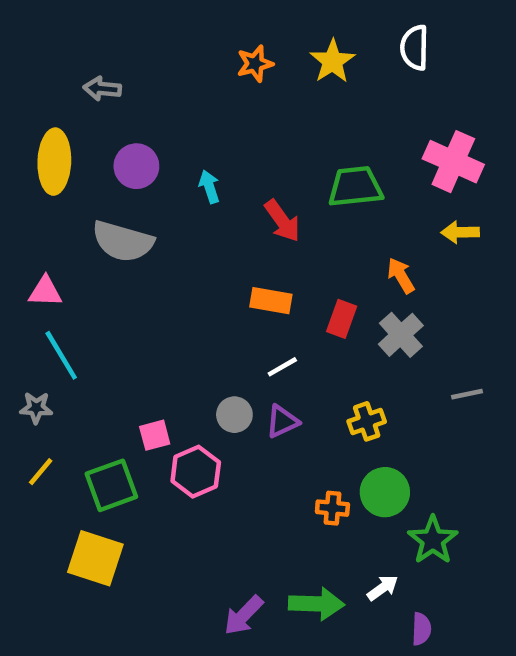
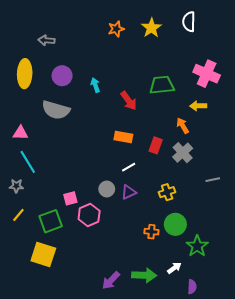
yellow arrow: (460, 232) -> (198, 106), moved

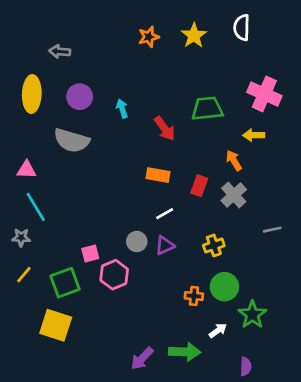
white arrow: (174, 268) -> (218, 331), moved

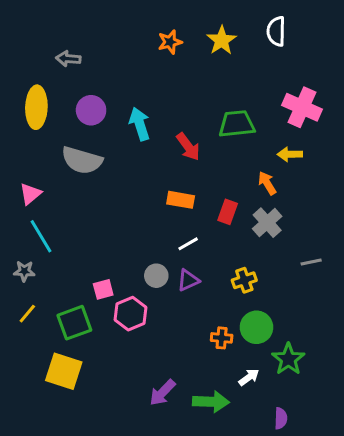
cyan arrow: (122, 109) -> (140, 124), size x1.5
pink triangle: (26, 170) -> (30, 194), turned -42
purple arrow: (142, 358) -> (162, 393), moved

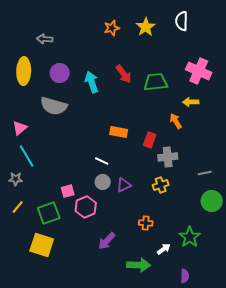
red arrow: (188, 147) -> (124, 74), moved
gray cross: (267, 223) -> (168, 157), moved, turned 36
white line: (188, 244) -> (102, 161), moved, turned 56
green circle: (256, 327) -> (212, 201), moved
purple arrow: (162, 393) -> (107, 241), moved

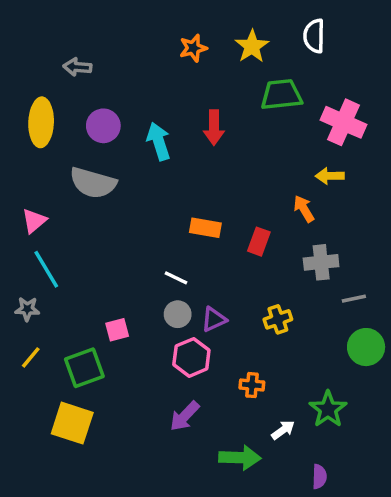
red arrow: (124, 74) -> (214, 128), turned 36
green trapezoid: (156, 82) -> (281, 95), moved
gray cross: (168, 157) -> (321, 262), moved
pink hexagon: (86, 207) -> (191, 357), moved

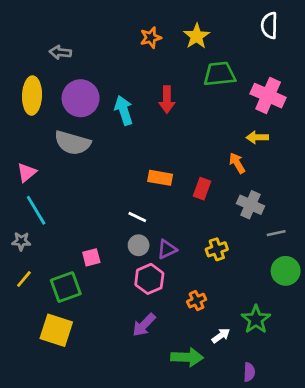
white semicircle: (314, 36) -> (269, 25), moved
purple circle: (103, 126) -> (81, 98), size x1.4
gray cross: (321, 262) -> (251, 205), turned 30
orange cross: (252, 385) -> (197, 301), turned -30

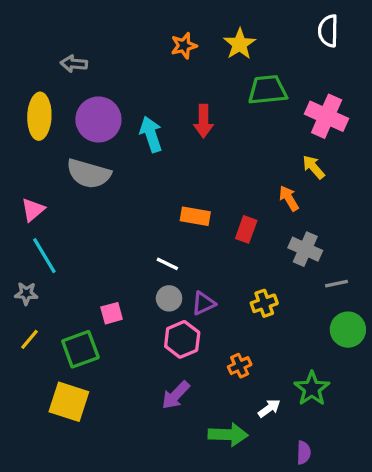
yellow arrow: (257, 137) -> (313, 167), turned 50

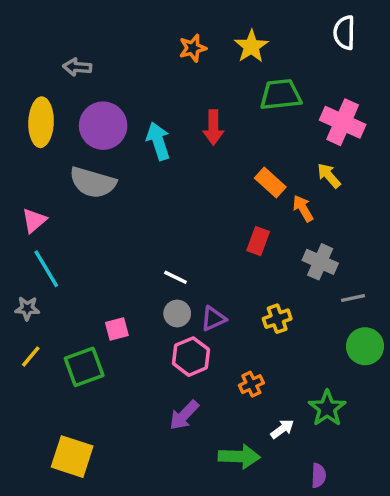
orange rectangle: (195, 216) -> (270, 183), moved, turned 32
yellow square: (69, 402) -> (72, 457), moved

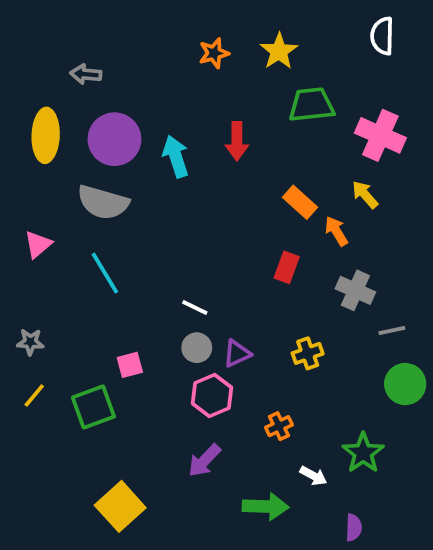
cyan line: (46, 269) -> (105, 273), moved
white arrow: (282, 429) -> (313, 476), turned 65
yellow square: (72, 457) -> (120, 506), moved, turned 30

